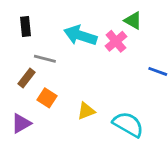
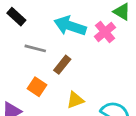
black rectangle: (25, 26) -> (16, 17), turned -42
brown rectangle: (27, 78) -> (62, 65), moved

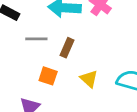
yellow triangle: (75, 100) -> (89, 79), turned -42

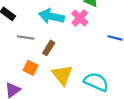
yellow triangle: (89, 79) -> (62, 75), size x1.5

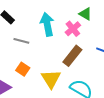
cyan arrow: (51, 16) -> (47, 24), turned 60
brown rectangle: (49, 48) -> (72, 56), moved, size x1.5

